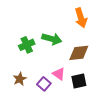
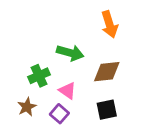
green cross: (27, 45) -> (39, 76), moved
pink triangle: (59, 74) -> (67, 91), moved

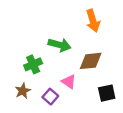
pink triangle: (67, 91) -> (69, 82), moved
black square: (107, 110) -> (107, 93), moved

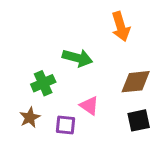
brown diamond: (91, 61) -> (136, 82), moved
purple square: (50, 97) -> (66, 125), turned -35

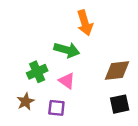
orange arrow: (121, 27) -> (85, 23), moved
pink triangle: (89, 106) -> (67, 81), moved

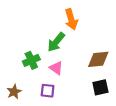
green arrow: (67, 50) -> (56, 42), turned 114
brown star: (26, 101) -> (14, 92), moved

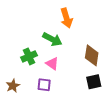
green arrow: (56, 42) -> (52, 39), turned -102
brown diamond: (98, 59) -> (92, 55), turned -75

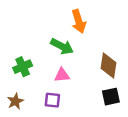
green cross: (29, 56) -> (23, 67), moved
pink triangle: (52, 64) -> (62, 75), turned -40

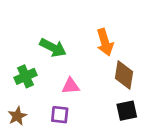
orange arrow: (79, 21) -> (105, 42), moved
green arrow: (62, 46) -> (53, 48), moved

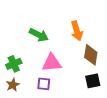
green cross: (25, 76) -> (14, 64), moved
pink triangle: (71, 86) -> (52, 63), size x1.5

